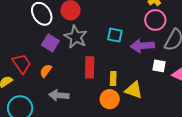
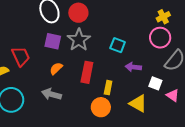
purple square: (50, 43) -> (53, 41), turned -30
purple arrow: (142, 46) -> (133, 67), moved, size x0.7
orange semicircle: (46, 71) -> (56, 68), moved
yellow triangle: (134, 90) -> (138, 103), moved

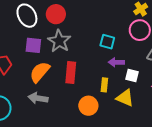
cyan square: (118, 45) -> (107, 42), moved
orange semicircle: (56, 68) -> (40, 72), size x1.6
white square: (155, 83) -> (132, 76), moved
yellow rectangle: (108, 88) -> (104, 85), moved

